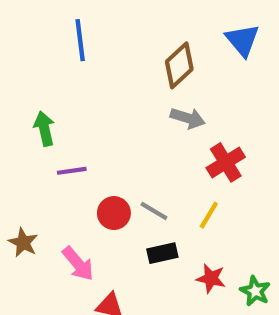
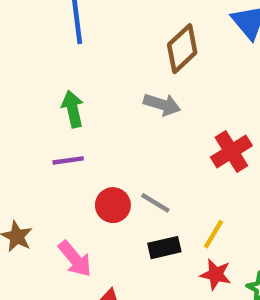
gray arrow: (188, 118) -> (162, 105), moved
green arrow: (44, 129) -> (73, 109), moved
yellow line: (209, 215) -> (213, 234), moved

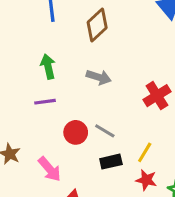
brown diamond: (182, 49) -> (97, 25), moved
gray arrow: (162, 105) -> (99, 77), moved

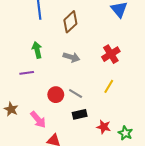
red cross: (157, 96) -> (111, 54), moved
purple line: (45, 102) -> (27, 73), moved
yellow line: (145, 152) -> (109, 86), moved

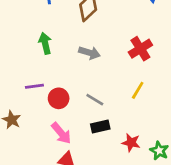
purple line: (27, 73) -> (34, 86), moved
red circle: (56, 95) -> (59, 98), moved
pink arrow: (38, 120) -> (61, 133), moved

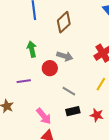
red circle: (59, 98) -> (50, 68), moved
red star: (131, 143) -> (97, 115), moved

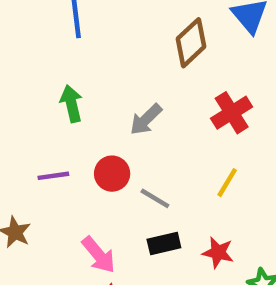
brown diamond: (64, 22) -> (191, 43), moved
gray arrow: (65, 56) -> (146, 119), turned 119
red circle: (50, 68) -> (112, 174), moved

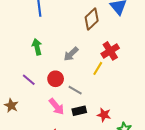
purple line: (53, 176) -> (29, 80), turned 48
yellow line: (227, 183) -> (98, 68), moved
pink arrow: (99, 255) -> (57, 107), moved

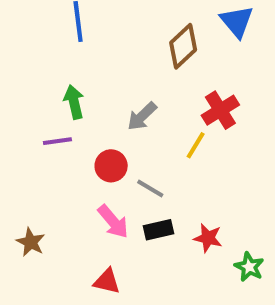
purple line: (29, 80) -> (57, 141), moved, turned -48
brown star: (11, 106) -> (31, 242), moved

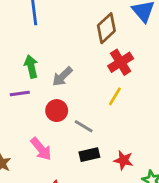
red cross: (220, 110) -> (121, 62), moved
gray arrow: (142, 116) -> (62, 76), moved
pink arrow: (113, 222) -> (41, 149), moved

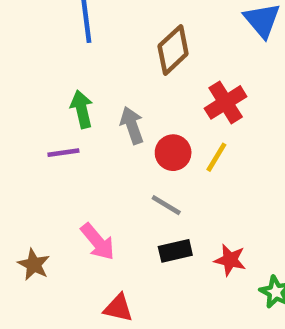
brown diamond: (106, 28) -> (173, 50), moved
gray arrow: (62, 76) -> (132, 125), turned 115
red circle: (57, 111) -> (173, 153), moved

